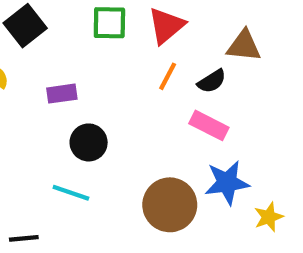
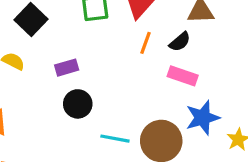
black circle: (89, 142) -> (78, 104), moved
cyan line: (71, 193) -> (115, 139), moved

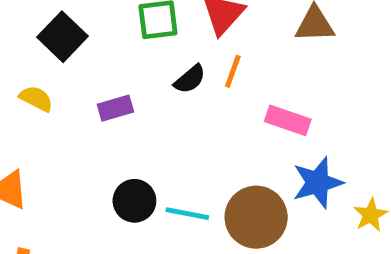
black semicircle: (180, 42) -> (190, 79), moved
black circle: (78, 104) -> (134, 201), moved

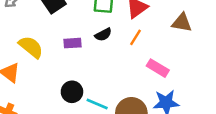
black semicircle: (190, 79) -> (103, 35), moved
yellow semicircle: (36, 99) -> (31, 47), moved, size x1.5

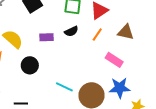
brown triangle: (182, 23) -> (126, 32), moved
black circle: (72, 92) -> (30, 65), moved

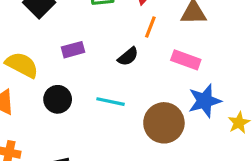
black semicircle: (71, 31) -> (128, 57), moved
cyan line: (64, 87) -> (111, 102), moved

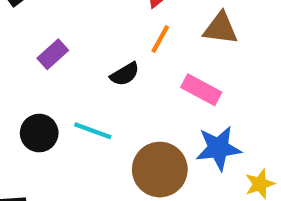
purple rectangle: (73, 50) -> (53, 54), turned -35
black circle: (58, 99) -> (39, 133), moved

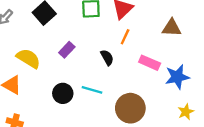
brown triangle: (221, 28) -> (172, 28), moved
black semicircle: (125, 74) -> (107, 57), turned -84
blue star: (218, 148) -> (177, 77), moved

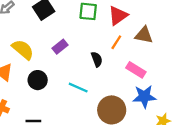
brown triangle: (172, 28) -> (144, 35), moved
blue star: (177, 77) -> (144, 96), moved
black circle: (63, 93) -> (38, 80), moved

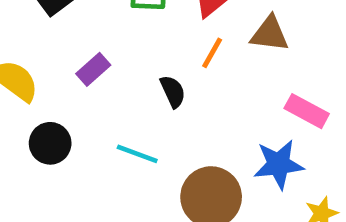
pink rectangle: (136, 70) -> (307, 111), moved

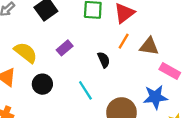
brown triangle: (270, 34) -> (149, 46), moved
cyan line: (137, 154) -> (85, 90), turned 36

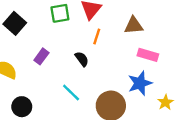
brown triangle: (149, 46) -> (134, 26), moved
black circle: (42, 84) -> (22, 107), moved

